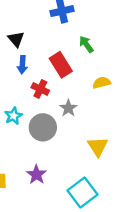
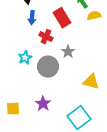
yellow semicircle: (102, 83) -> (94, 16), moved
yellow triangle: (98, 147) -> (91, 82), turned -42

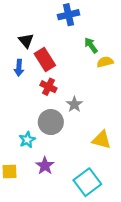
blue arrow: (32, 18) -> (19, 68), moved
red rectangle: (62, 18) -> (45, 60), moved
cyan star: (25, 58) -> (27, 140), moved

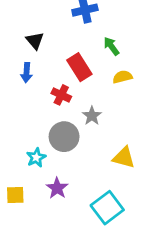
red rectangle: (45, 60) -> (79, 67), moved
yellow semicircle: (105, 62) -> (122, 77), moved

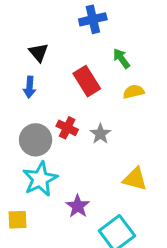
red cross: (61, 95) -> (67, 128), moved
gray circle: (64, 137) -> (36, 140), moved
cyan star: (36, 158) -> (40, 179), size x1.6
purple star: (57, 188) -> (78, 206), moved

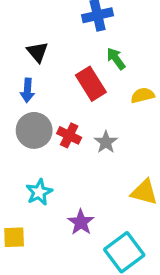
green arrow: (121, 58) -> (116, 59), moved
gray circle: (36, 140) -> (34, 130), moved
cyan star: (40, 179) -> (39, 192), size x0.7

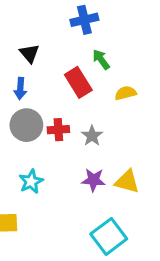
red cross: (69, 135) -> (58, 130), turned -30
purple star: (81, 222) -> (94, 180), moved, turned -30

